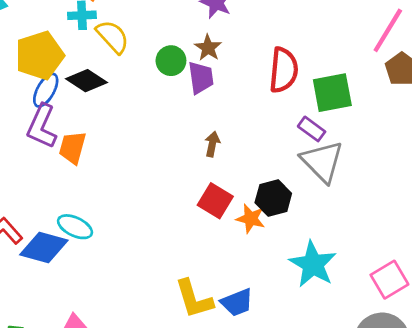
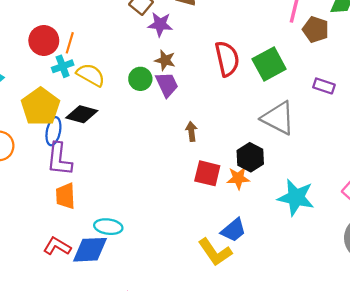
purple rectangle: (312, 129) -> (324, 86), moved
orange trapezoid: (72, 148) -> (65, 196), moved
blue trapezoid: (237, 302) -> (234, 230), moved

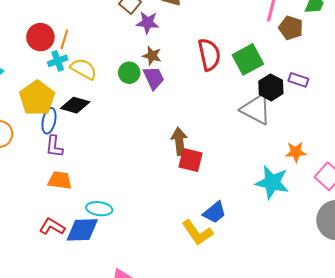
brown arrow: (191, 131) -> (179, 141), moved, size x1.5
black hexagon: (250, 157) -> (271, 87), moved
purple L-shape: (59, 159) -> (54, 146), size x0.7
orange star: (238, 178) -> (296, 152), moved
orange trapezoid: (65, 196) -> (60, 180), turned 100

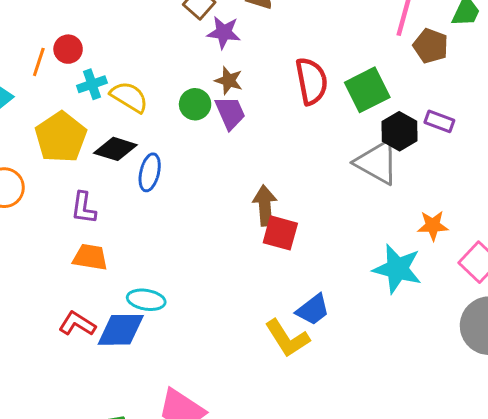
red circle: (40, 37) -> (68, 49), size x0.7
orange line: (64, 39) -> (39, 62), moved
blue ellipse: (49, 121) -> (150, 172), moved

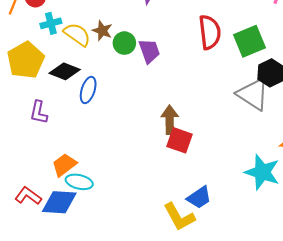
brown star: (229, 81) -> (102, 31), moved
orange trapezoid: (90, 257) -> (64, 165), moved, turned -50

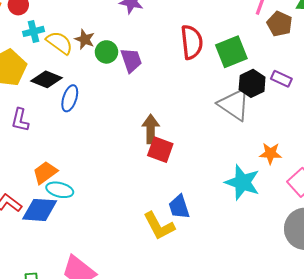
blue trapezoid: (199, 197) -> (179, 207), turned 105

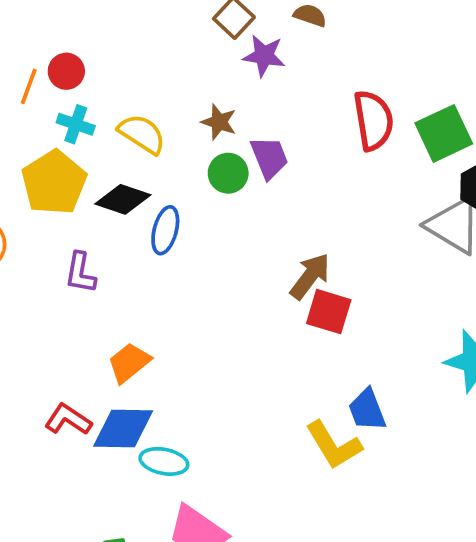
cyan cross: (33, 31) -> (76, 124), moved, turned 36
brown star: (85, 39) -> (219, 122), moved
green circle: (106, 52) -> (228, 173), moved
brown arrow: (151, 129) -> (310, 276), turned 40
cyan ellipse: (60, 190) -> (164, 461), moved

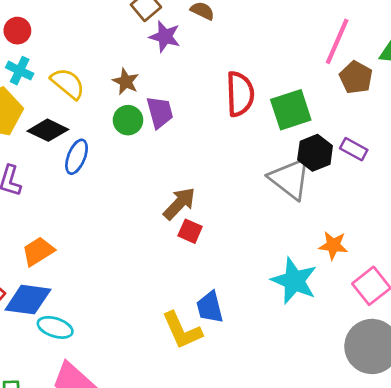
red square: (329, 312) -> (190, 231), size x0.7

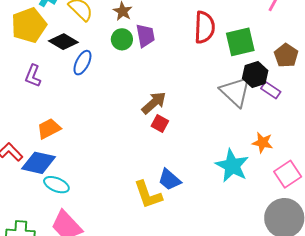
brown pentagon: (356, 77) -> (286, 55), moved
purple rectangle: (354, 149) -> (271, 90), moved
blue trapezoid: (210, 307) -> (169, 180), turned -40

